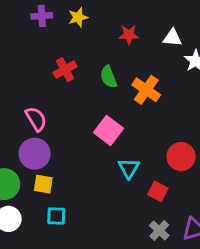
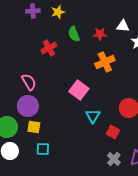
red star: (129, 35) -> (100, 34), moved
green semicircle: (109, 77) -> (74, 34), moved
orange cross: (146, 90) -> (105, 62), turned 30

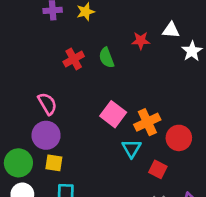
green semicircle: (74, 34) -> (107, 58), moved
orange cross: (105, 62) -> (147, 122), moved

